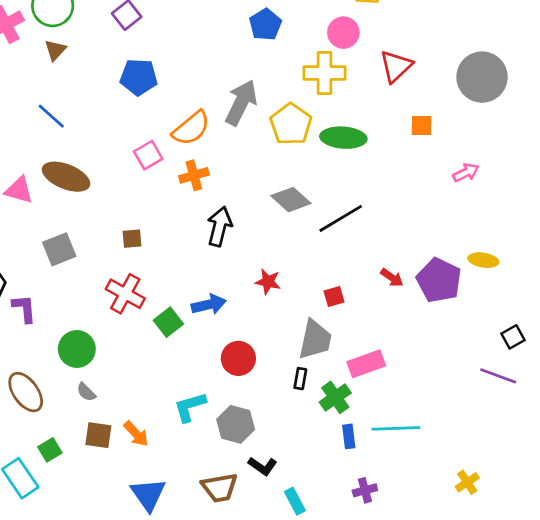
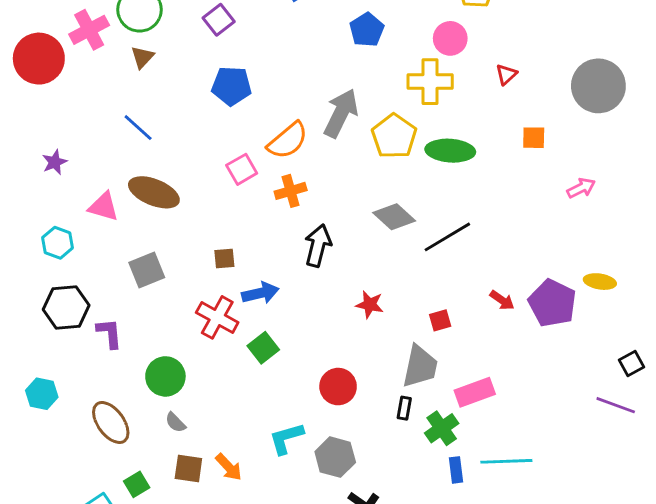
red triangle: (396, 66) -> (506, 74), size x0.6
blue arrow: (209, 305) -> (260, 293), moved

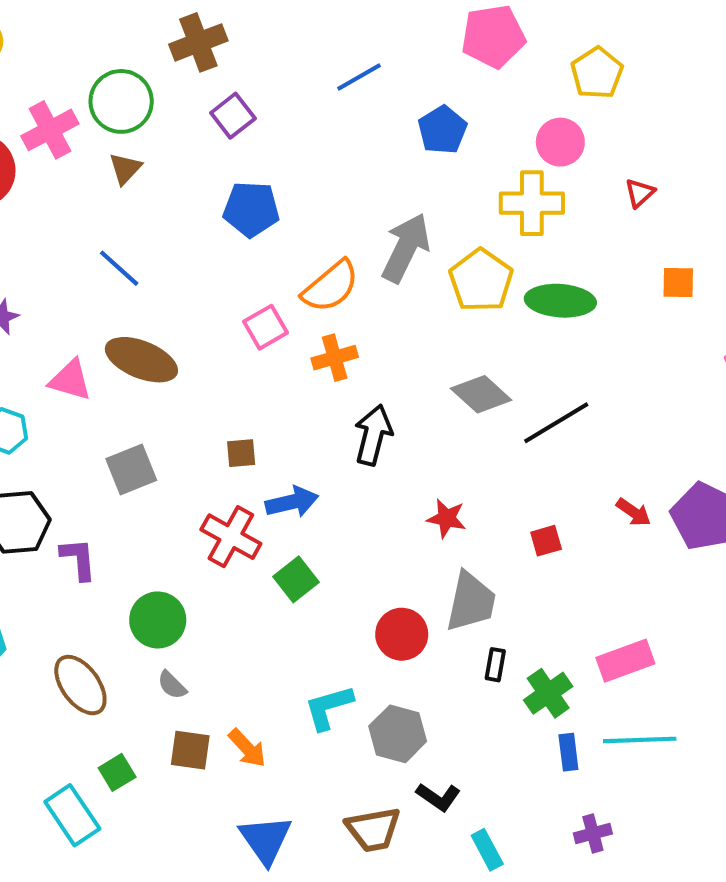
gray trapezoid: (420, 366) -> (471, 602), moved
pink rectangle: (475, 392) -> (625, 661), moved

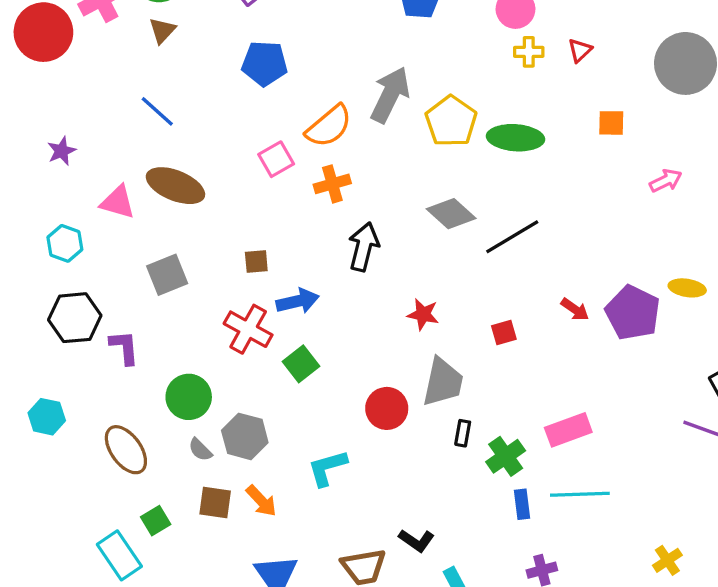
yellow cross: (532, 203) -> (529, 52), moved, size x0.6
gray hexagon: (398, 734) -> (245, 436), moved

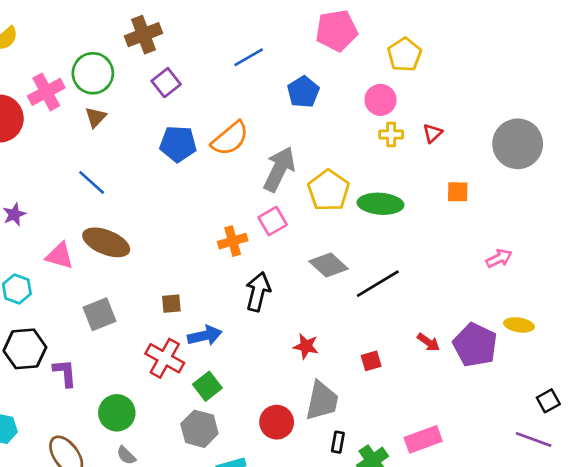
orange semicircle: (329, 126) -> (230, 138), moved
pink square: (276, 159) -> (273, 221), moved
pink arrow: (666, 181) -> (499, 258), moved
gray hexagon: (245, 436) -> (199, 429), moved

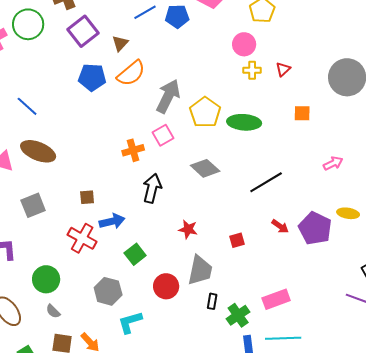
purple square: (166, 83) -> (83, 31), size x1.4
blue pentagon: (303, 92) -> (177, 16), moved, turned 30
brown triangle: (96, 117) -> (120, 43), moved
black line: (378, 284) -> (266, 182), moved
green square: (207, 386) -> (135, 254), moved

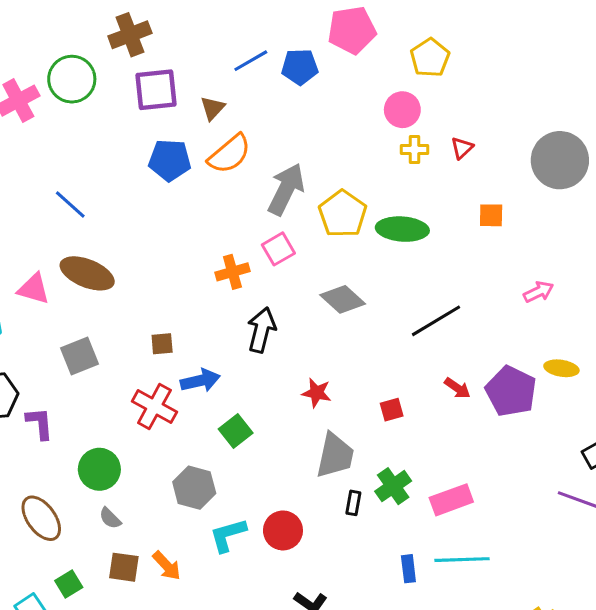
purple square: (83, 31) -> (156, 90), turned 32
red circle: (166, 286) -> (283, 530), moved
green cross: (238, 315) -> (393, 486), moved

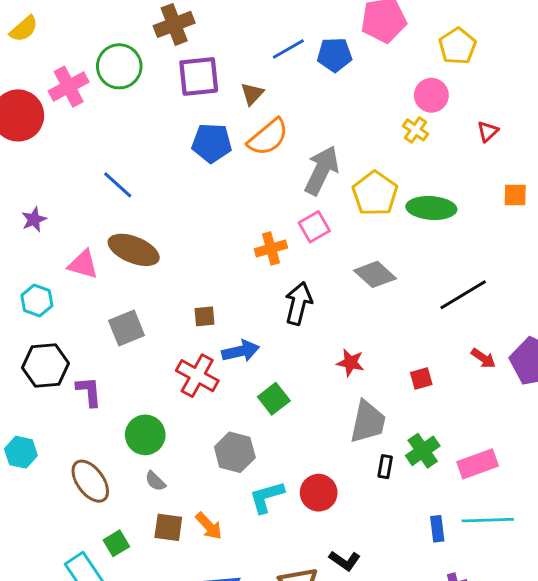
yellow cross: (415, 149) -> (415, 130), moved, turned 35

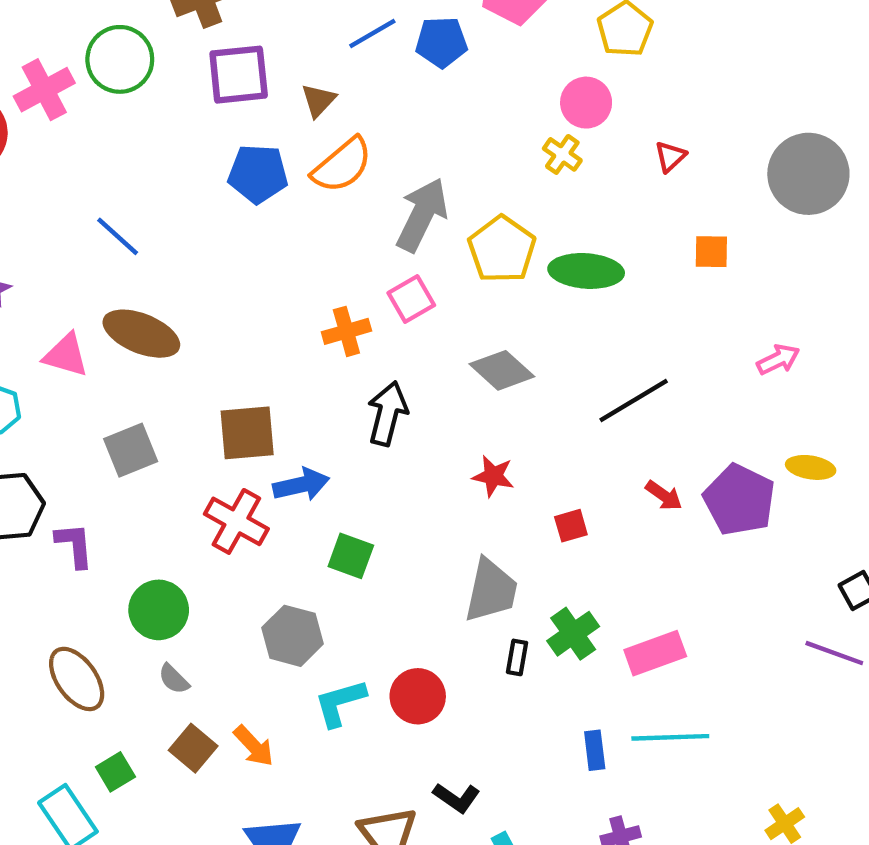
brown square: (204, 316) -> (247, 433), size x1.8
red star: (350, 363) -> (493, 476), moved
green square: (274, 399) -> (351, 556), turned -32
brown square: (168, 527) -> (193, 748), turned 32

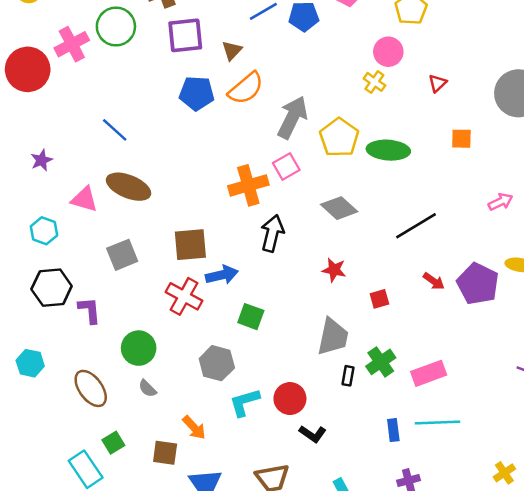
orange cross: (346, 331) -> (248, 185), size x1.4
brown square: (193, 748) -> (165, 453), moved, turned -32
black L-shape: (457, 798) -> (313, 434), moved

